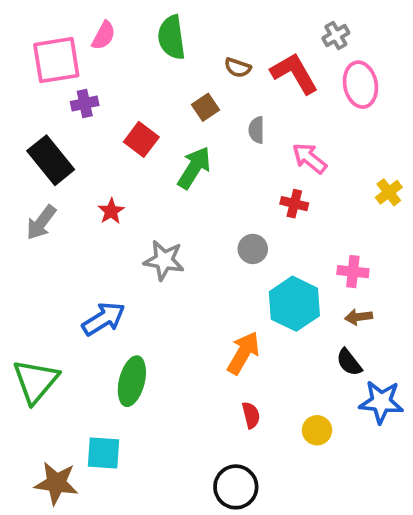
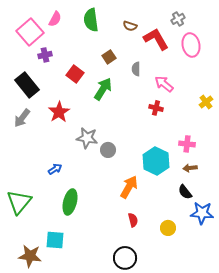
pink square: (56, 60) -> (30, 32), turned -32
brown semicircle: (238, 68) -> (130, 26), moved
red star: (111, 211) -> (59, 112), size x1.5
gray circle: (253, 249) -> (108, 150), moved
blue arrow: (104, 319) -> (55, 169), size x0.6

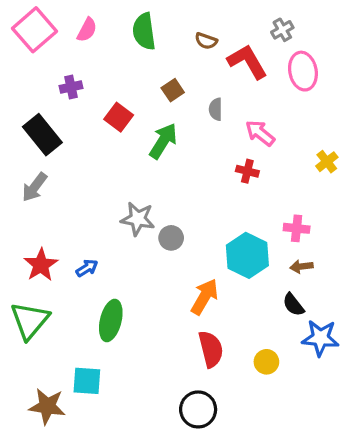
pink square: (30, 32) -> (35, 30), moved
red star: (59, 112) -> (41, 265), moved
red semicircle: (133, 220) -> (211, 349), size x1.6

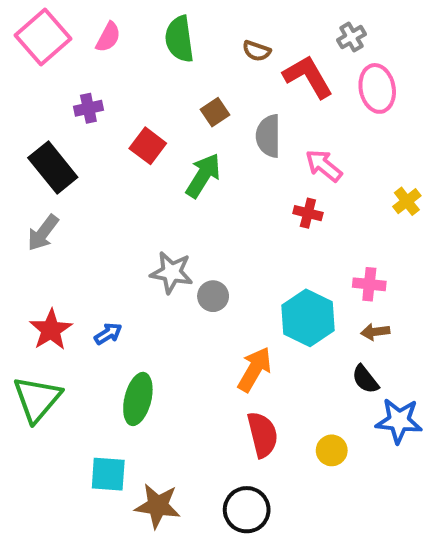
gray semicircle: (216, 109) -> (268, 136), size x1.5
brown star: (47, 406) -> (158, 506), moved

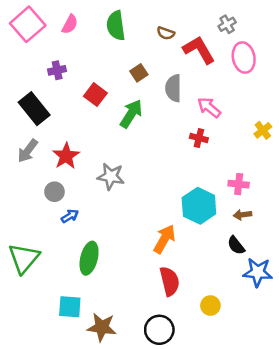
gray circle: (213, 296) -> (54, 192), moved
red star: (51, 330) -> (66, 156), moved
yellow circle: (332, 450) -> (210, 305), moved

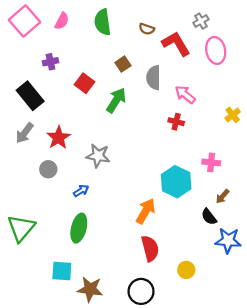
brown arrow: (242, 215) -> (222, 196), moved, turned -42
blue arrow: (70, 216) -> (81, 191), moved

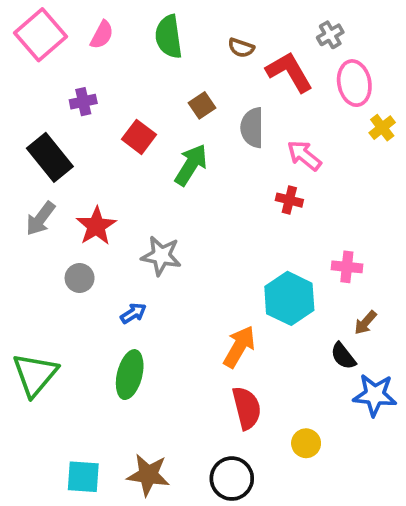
yellow cross: (233, 115) -> (382, 128), moved
cyan square: (62, 271) -> (83, 477), moved

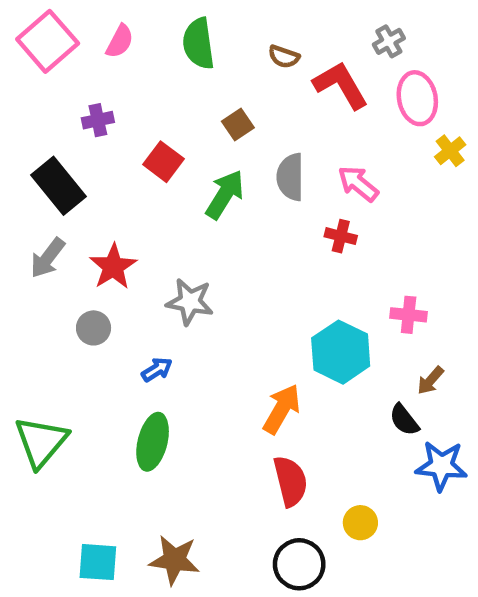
gray semicircle: (252, 128) -> (290, 177), moved
black circle: (232, 479) -> (299, 564), moved

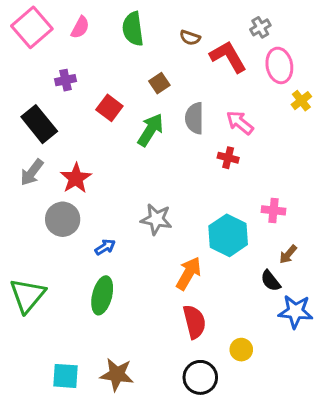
gray star: (190, 302) -> (156, 219), moved
gray circle: (94, 328) -> (63, 219), size x1.5

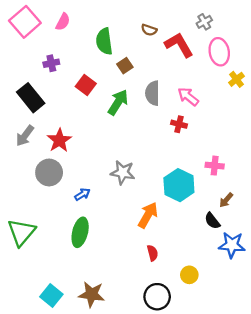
green semicircle: (133, 29) -> (104, 41), moved
red semicircle: (194, 322) -> (153, 253), size x0.6
cyan square: (66, 376) -> (51, 296), turned 35

